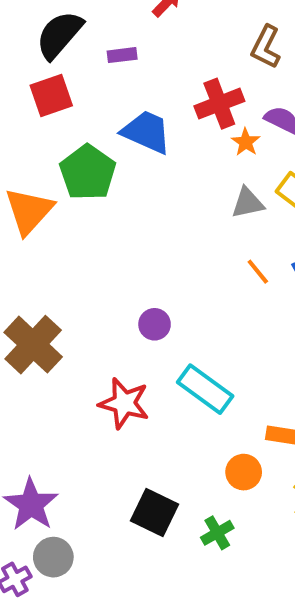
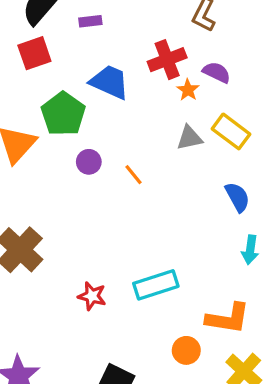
orange line: (258, 272) -> (134, 175), moved
purple circle: (155, 324) -> (89, 162), moved
cyan rectangle: (205, 389) -> (156, 285), turned -54
red star: (124, 403) -> (92, 296), size x0.7

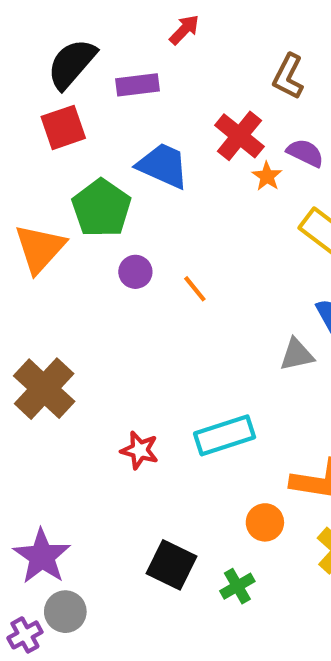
purple rectangle: (90, 21) -> (138, 85), size x1.4
red cross: (167, 60) -> (239, 136), turned -30
gray triangle: (189, 138) -> (297, 355), moved

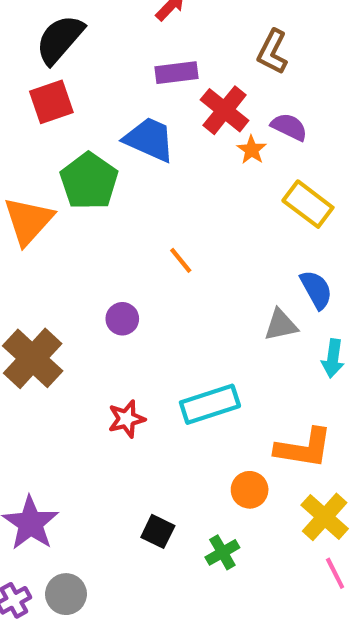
purple rectangle: (138, 85) -> (177, 73), moved
purple circle: (135, 272) -> (122, 319), moved
red star: (140, 450) -> (126, 419), turned -30
black square: (171, 565) -> (158, 531), size x0.7
gray circle: (65, 612) -> (66, 594), moved

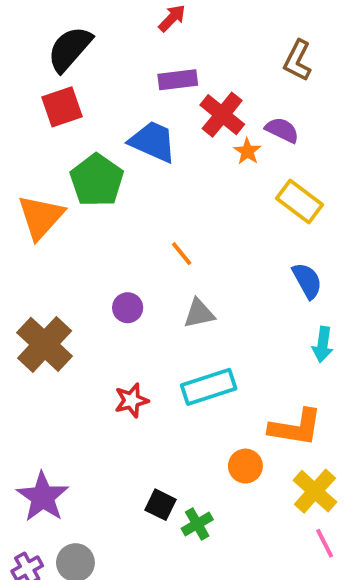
brown L-shape: (272, 52) -> (298, 61), moved
gray triangle: (281, 325) -> (199, 314), moved
green cross: (222, 552) -> (197, 524), moved

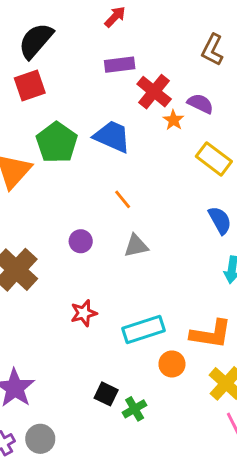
blue trapezoid: (153, 142) -> (112, 136), moved
cyan rectangle: (209, 387) -> (144, 330), moved

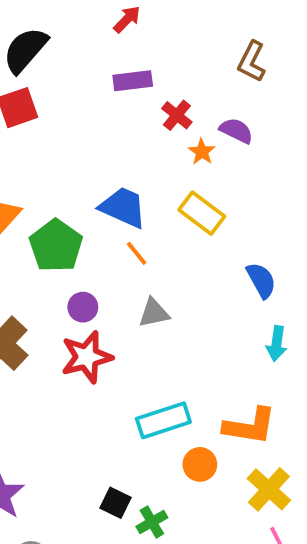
red cross: (154, 92) -> (177, 115), size x0.7
blue trapezoid: (112, 136) -> (123, 207), moved
green pentagon: (57, 142) -> (56, 246), moved
yellow rectangle: (214, 159) -> (202, 213), moved
red star: (84, 313) -> (87, 357), moved, size x1.5

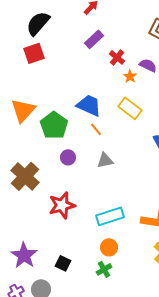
purple rectangle: (133, 81) -> (94, 39), turned -36
red star: (87, 357) -> (62, 205), moved
orange circle: (200, 464) -> (109, 247), moved
black square: (115, 503) -> (63, 263), moved

